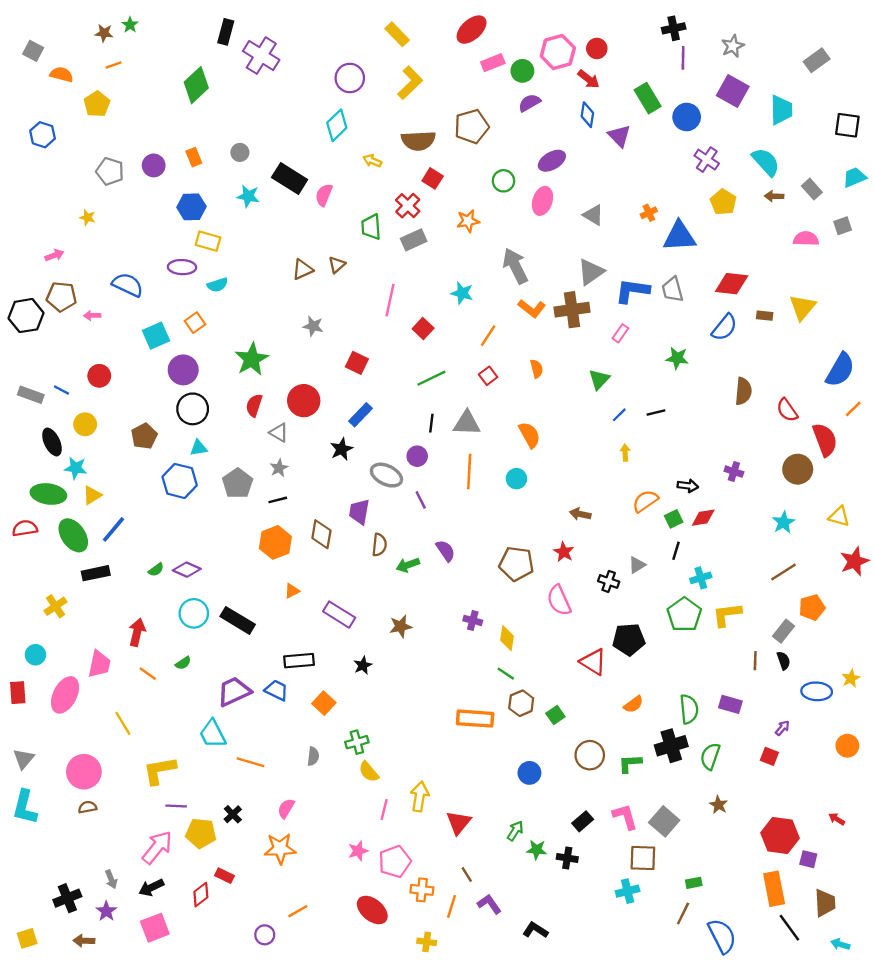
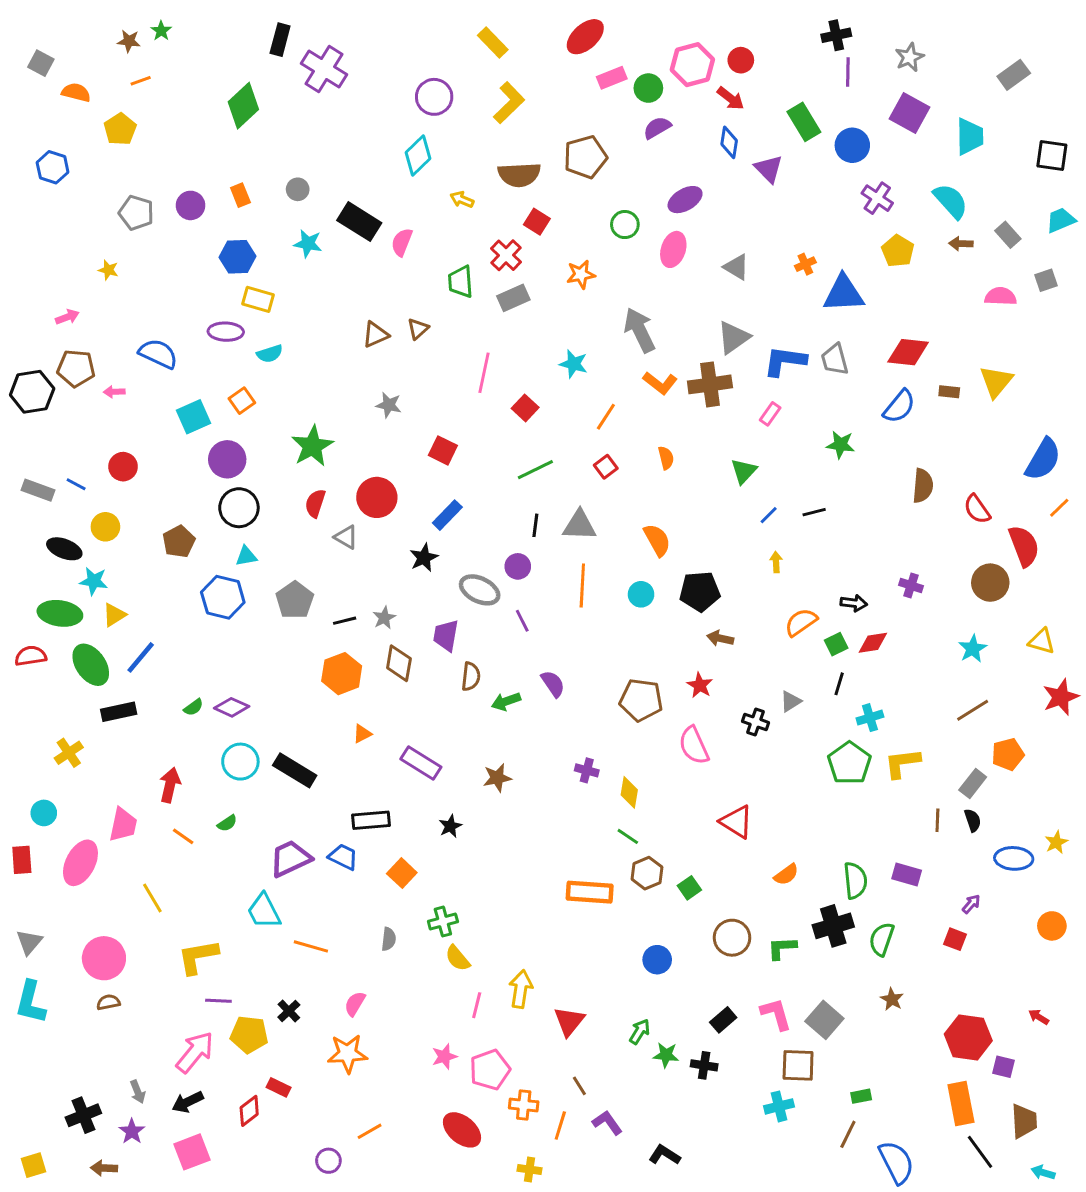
black ellipse: (52, 442) -> (64, 549), turned -44
gray star: (279, 468) -> (384, 618), moved
black pentagon: (629, 639) -> (700, 591), moved

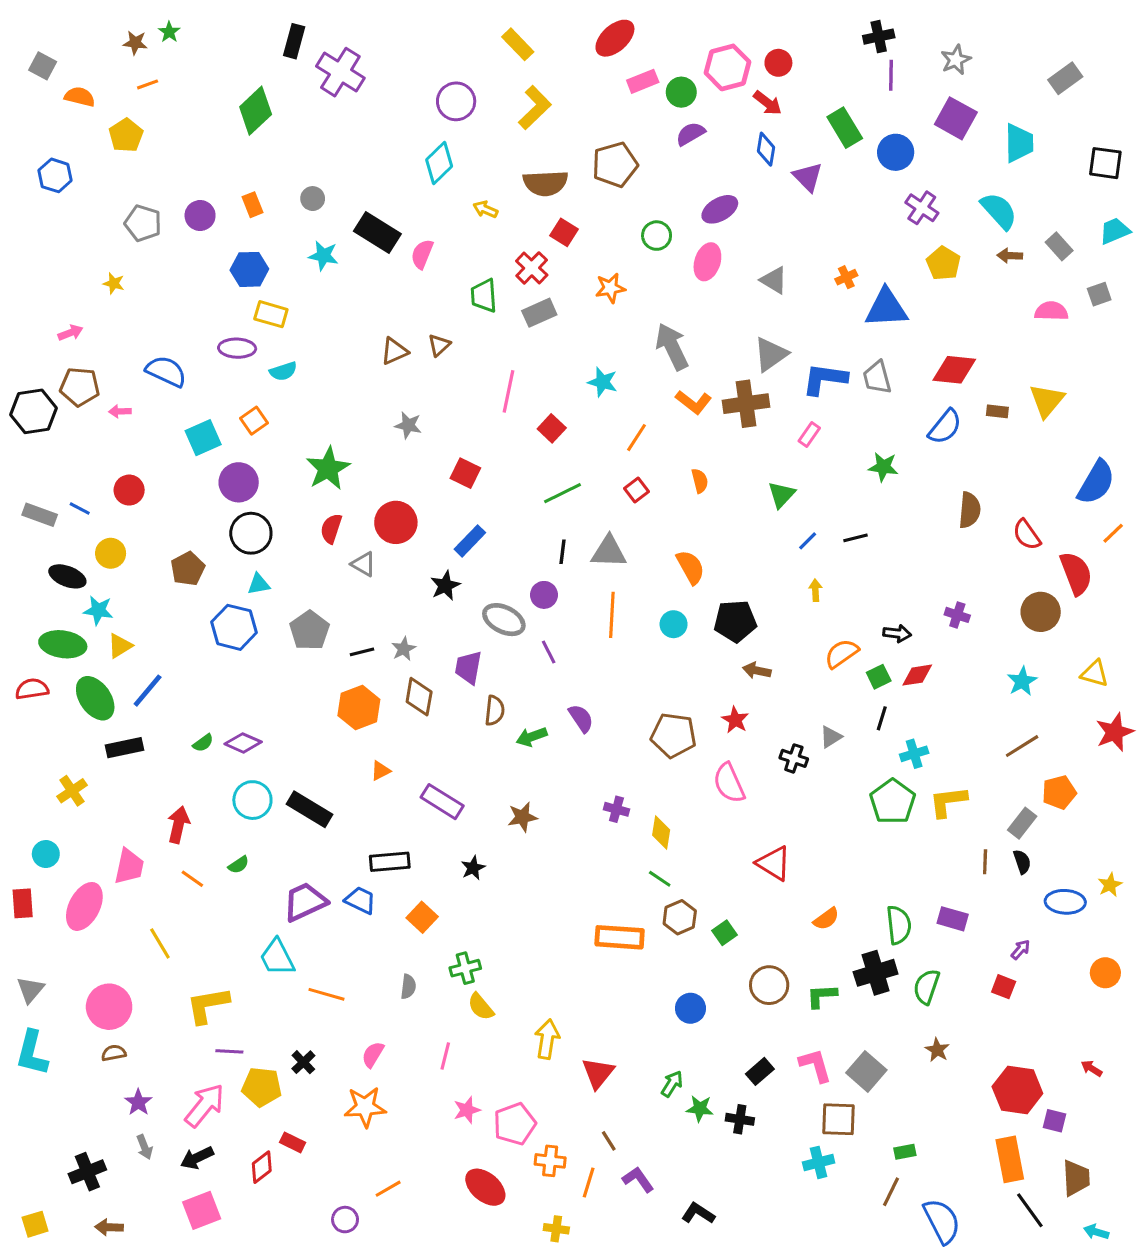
pink line: (477, 1005) -> (445, 1056), moved
purple star: (132, 1131) -> (138, 1102), moved

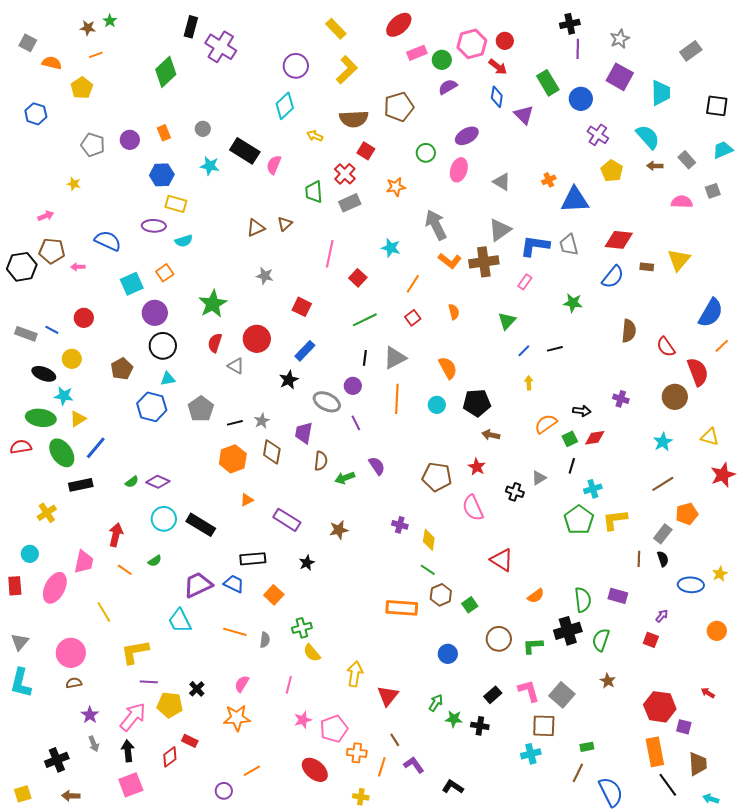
gray triangle: (609, 552) -> (395, 358), turned -30
orange line: (327, 994) -> (235, 632), moved
black arrow: (197, 1158) -> (128, 751), turned 110

